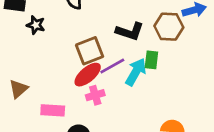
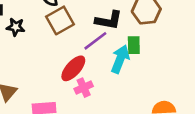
brown square: (90, 51) -> (60, 20), moved
purple line: (112, 66) -> (95, 41), moved

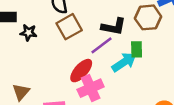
cyan arrow: (120, 59) -> (124, 62), turned 35
pink cross: (84, 88) -> (91, 88), size x1.5

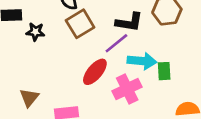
green rectangle: (137, 49) -> (164, 71), moved
cyan arrow: (124, 62) -> (142, 61), turned 40
pink cross: (91, 88) -> (127, 89), moved

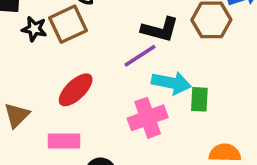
brown square: (80, 24) -> (68, 24), moved
red ellipse: (95, 72) -> (76, 90), moved

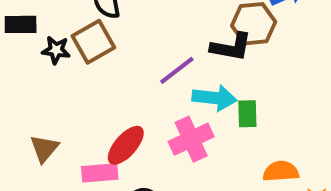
black L-shape: (160, 30) -> (231, 47), moved
red ellipse: (76, 90) -> (126, 145), moved

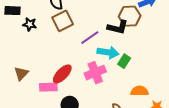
brown square: (93, 42) -> (63, 21), moved
green rectangle: (247, 114) -> (124, 61), turned 32

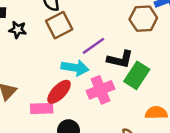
black L-shape: (118, 27) -> (120, 59), moved
cyan arrow: (108, 52) -> (75, 68), moved
green rectangle: (124, 61) -> (137, 75), size x1.5

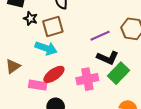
brown square: (59, 25) -> (53, 27), moved
purple line: (93, 46) -> (100, 36), moved
cyan arrow: (75, 68) -> (46, 48), moved

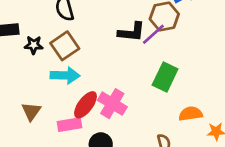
purple line: (100, 36) -> (153, 34), moved
black L-shape: (108, 58) -> (131, 32), moved
pink cross: (87, 79) -> (112, 104), moved, turned -30

